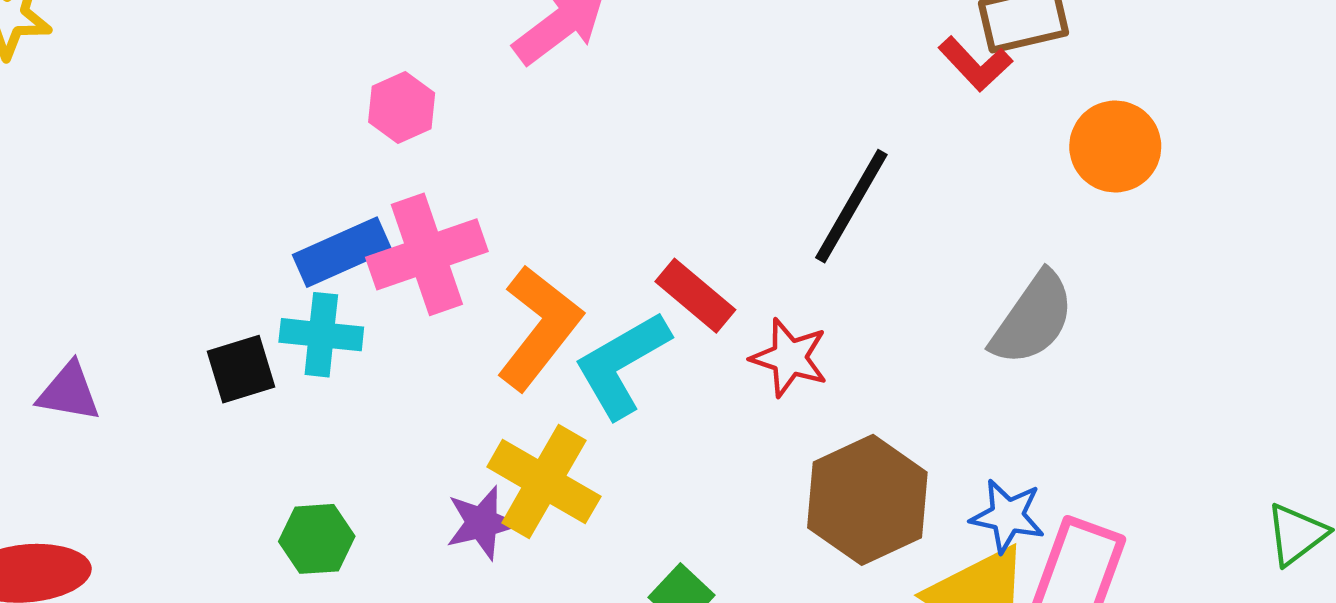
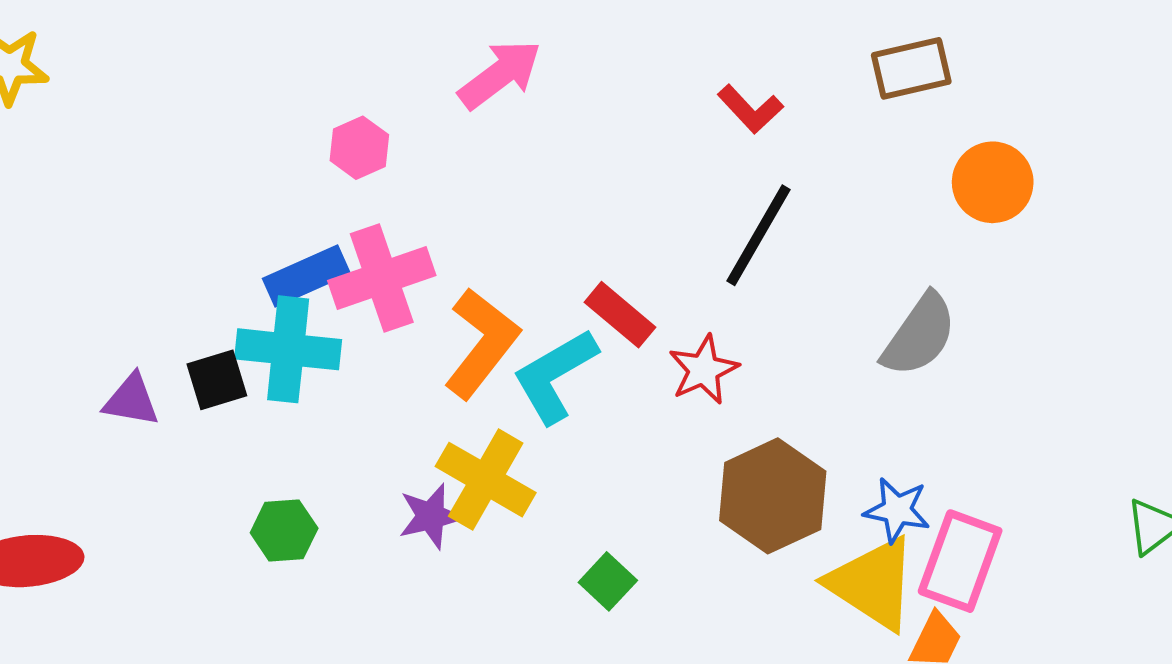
red L-shape: (975, 64) -> (750, 109), moved
cyan cross: (321, 335) -> (288, 349), size x1.4
red star: (789, 358) -> (704, 370), turned 30
purple triangle: (69, 392) -> (131, 400), moved

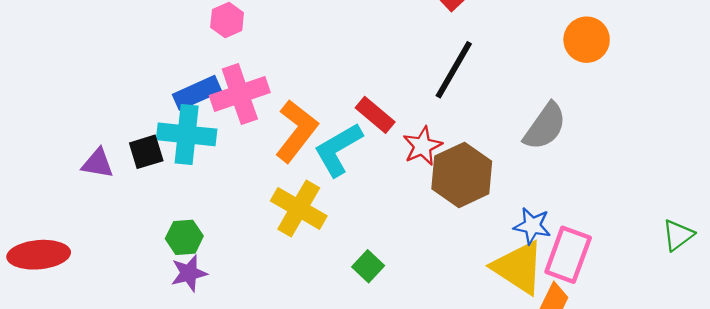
brown hexagon: (773, 496) -> (462, 175), moved
purple star: (431, 516) -> (189, 273), moved

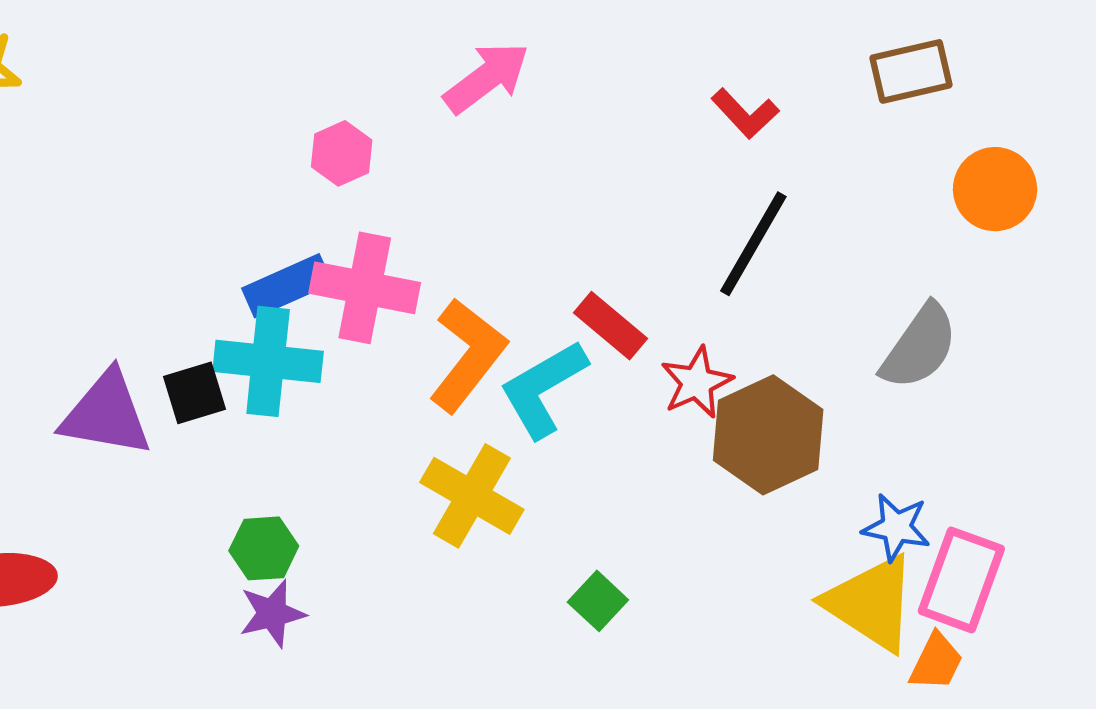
pink cross: (240, 94) -> (365, 288), turned 30
purple triangle: (98, 163) -> (106, 414), size x1.6

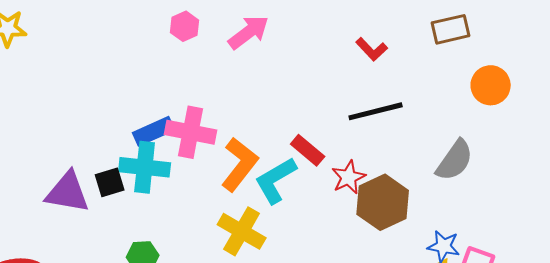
pink hexagon: (342, 153) -> (185, 26), moved
black line: (753, 244) -> (376, 111), turned 46

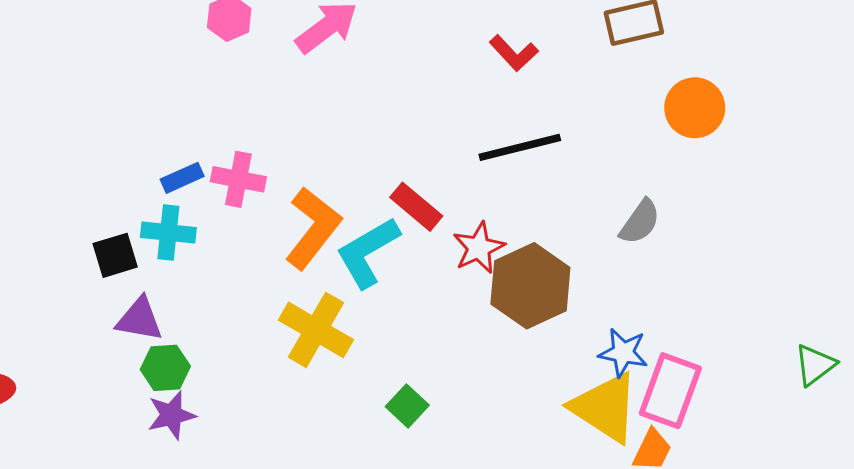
blue rectangle: (154, 131) -> (182, 178), size x0.7
pink cross: (191, 132) -> (238, 179), size x0.7
gray semicircle: (455, 160) -> (640, 222), size x0.7
cyan cross: (145, 167) -> (168, 233), size x0.7
purple triangle: (68, 192) -> (139, 319), moved, size x0.7

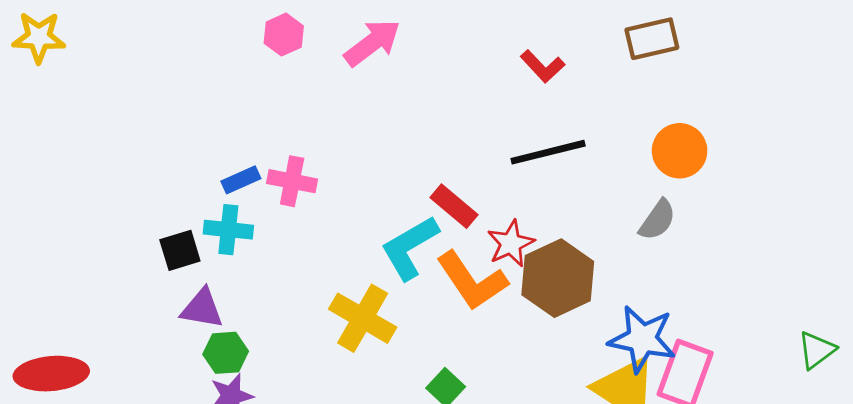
orange circle: (695, 108) -> (680, 151), moved
orange L-shape: (313, 228) -> (472, 281), moved, turned 108
blue star: (623, 353) -> (642, 339), size x1.5

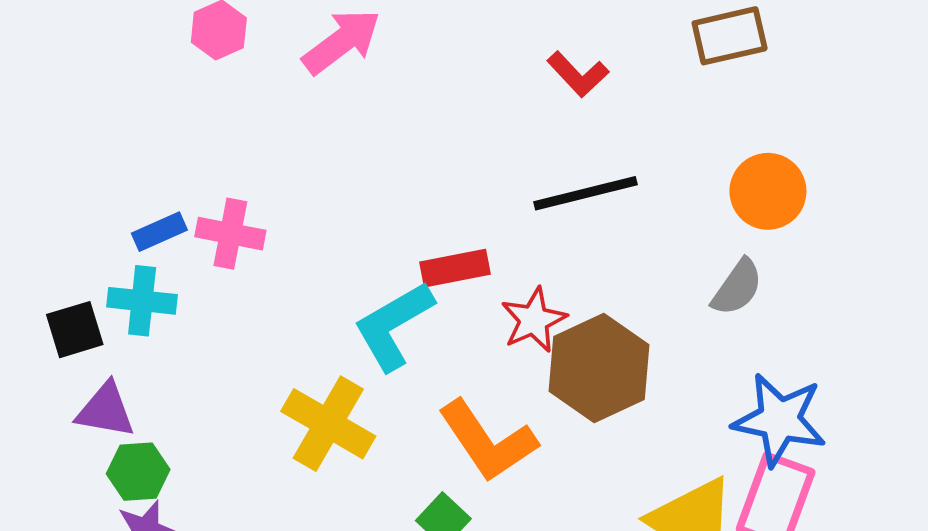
red rectangle: (454, 206) -> (455, 268), turned -51
orange L-shape: (472, 281) -> (488, 441), moved
blue star: (642, 339) -> (779, 420), moved

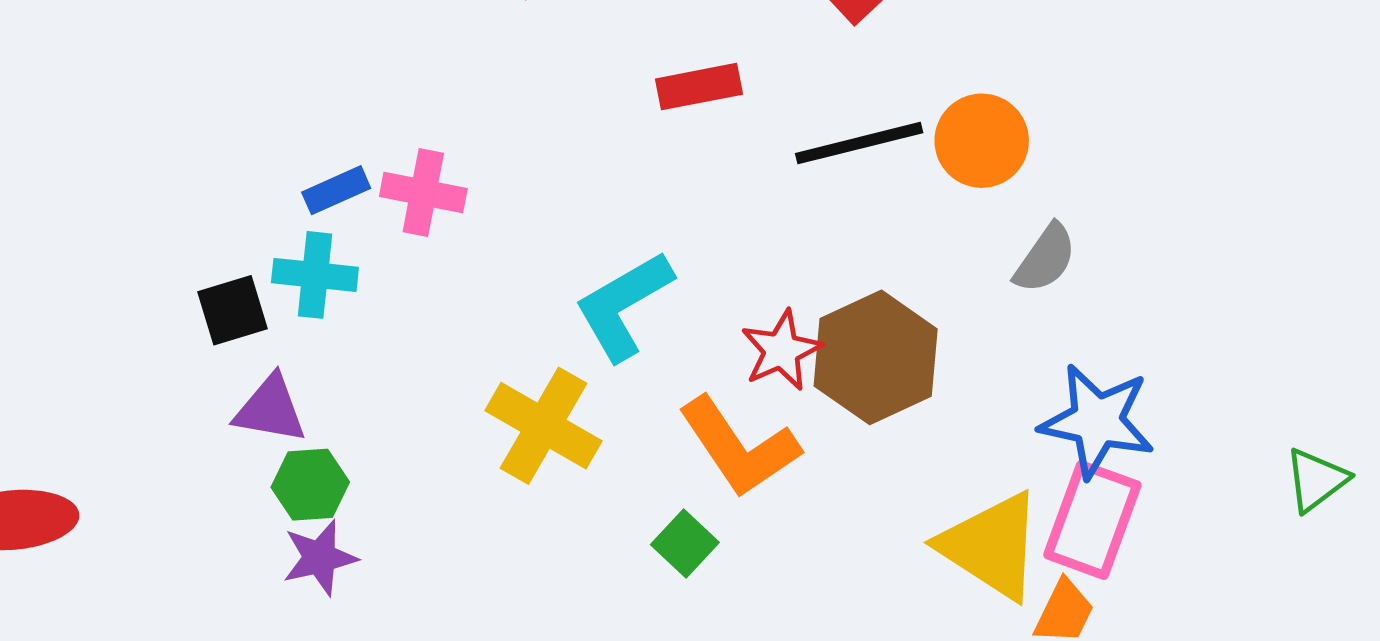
orange circle: (768, 191) -> (982, 141), moved
red rectangle: (455, 268) -> (699, 87), moved
red star: (534, 320) -> (781, 350), moved

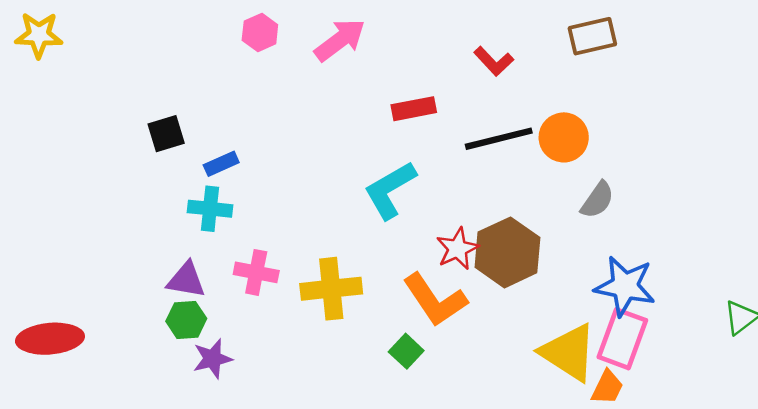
pink cross: (423, 193) -> (256, 272), moved
cyan L-shape: (624, 306) -> (390, 190), moved
black square: (233, 310) -> (166, 134), moved
yellow cross: (543, 426) -> (331, 289), turned -36
green hexagon: (310, 485) -> (186, 320), moved

